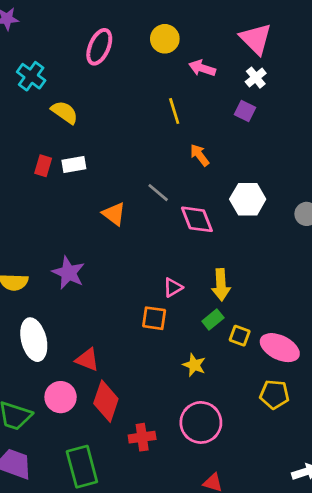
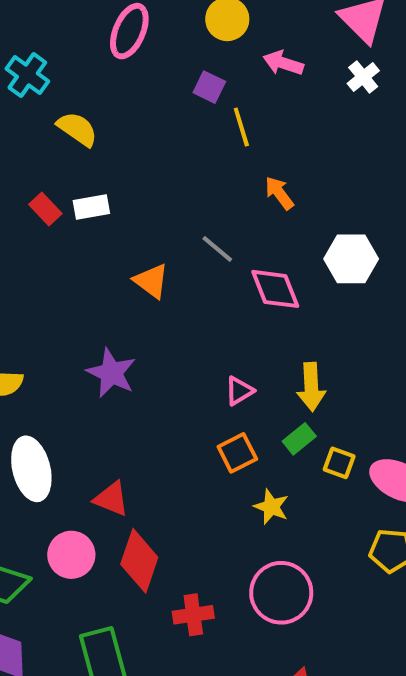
purple square: (245, 111) -> (209, 87), moved
red rectangle: (43, 166) -> (45, 209), turned -60
purple star: (69, 273) -> (111, 373), moved
orange square: (154, 318) -> (237, 453), moved, turned -35

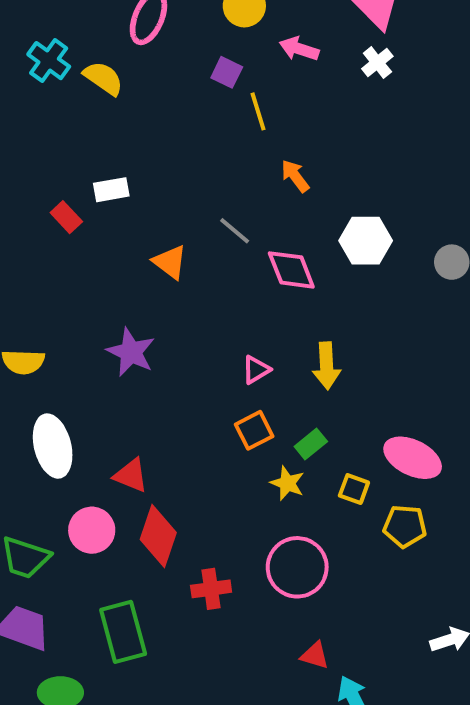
yellow semicircle: (77, 129) -> (103, 78), moved
red rectangle: (45, 209) -> (66, 217), moved
green rectangle: (299, 439) -> (311, 444), moved
yellow square: (339, 463) -> (354, 489), moved

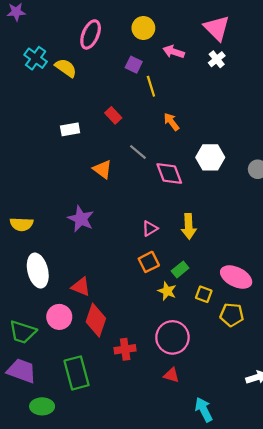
red rectangle: (66, 217) -> (113, 115), moved
red triangle: (315, 655) -> (171, 375), moved

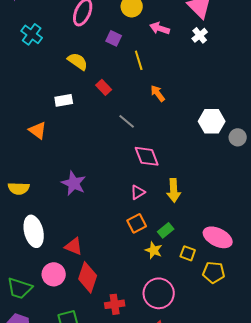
purple square: (134, 65) -> (114, 38), moved
yellow semicircle: (66, 68) -> (78, 61), moved
white hexagon: (210, 157) -> (212, 121), moved
orange triangle: (102, 169) -> (38, 130), moved
pink diamond: (169, 174) -> (147, 156), moved

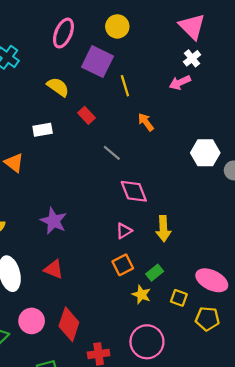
pink arrow: (160, 28) -> (180, 82), moved, turned -42
purple square: (114, 38) -> (98, 62), size x1.8
red triangle: (74, 246) -> (54, 269), moved

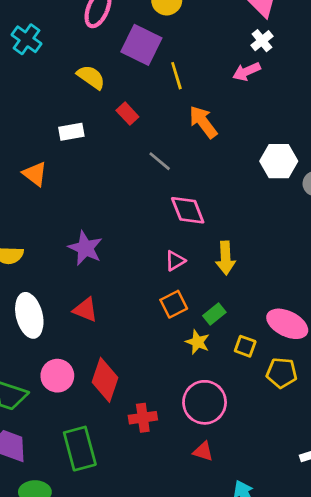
orange arrow: (146, 122) -> (203, 122), size x1.4

